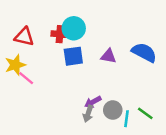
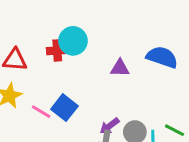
blue square: (73, 56) -> (64, 108), moved, turned -35
pink line: (26, 78) -> (41, 112), moved

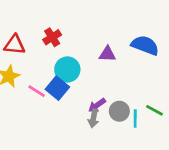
cyan circle: (73, 41) -> (67, 69), moved
red cross: (57, 50) -> (52, 37), turned -30

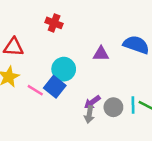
red cross: (52, 37) -> (54, 23), moved, turned -35
cyan line: (135, 119) -> (133, 105), moved

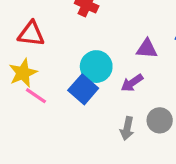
pink line: (35, 90) -> (36, 96), moved
purple arrow: (92, 102) -> (132, 83), moved

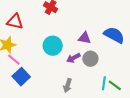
blue square: (83, 89) -> (21, 77), moved
gray circle: (160, 120) -> (90, 59), moved

